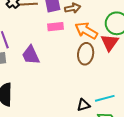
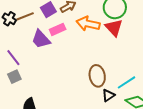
brown ellipse: (86, 54) -> (97, 76), moved
purple trapezoid: (31, 55) -> (41, 39), moved

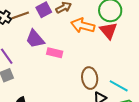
pink rectangle: (58, 29) -> (55, 53), moved, turned 35
cyan line: (127, 82) -> (119, 86), turned 60

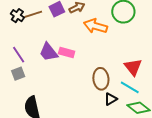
red triangle: (108, 31) -> (133, 67), moved
purple trapezoid: (35, 39) -> (48, 52), moved

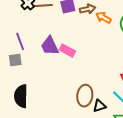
orange arrow: (95, 26) -> (104, 17), moved, size x0.7
brown ellipse: (101, 79) -> (85, 96), moved

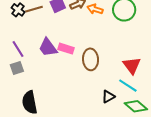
brown ellipse: (85, 96) -> (91, 59), moved

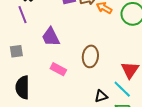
purple line: (18, 49) -> (22, 15), moved
pink rectangle: (66, 49) -> (58, 69), moved

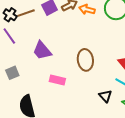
black triangle: (101, 96) -> (105, 96), turned -40

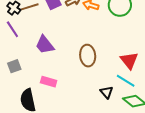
pink rectangle: (57, 80) -> (49, 82), moved

